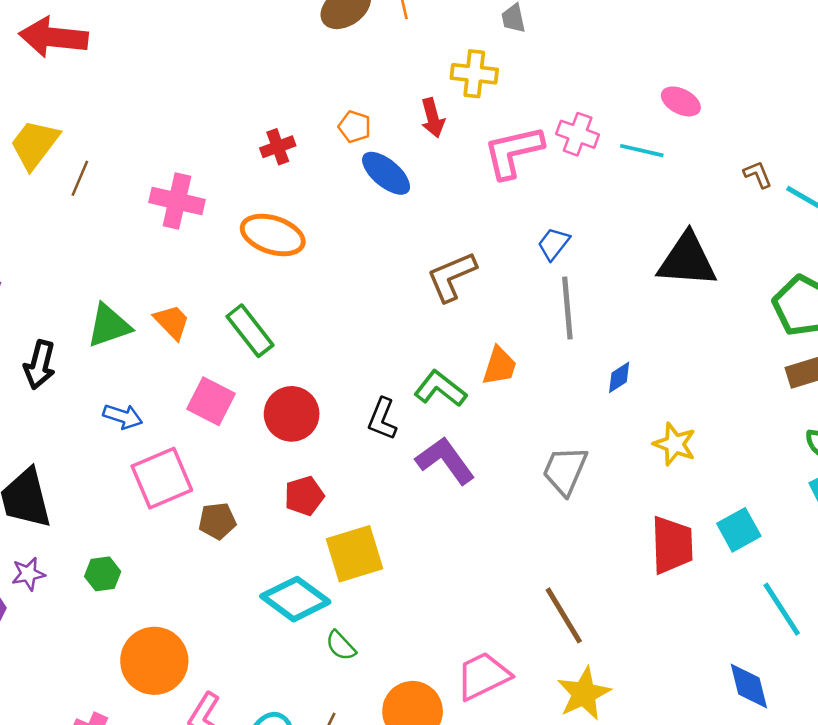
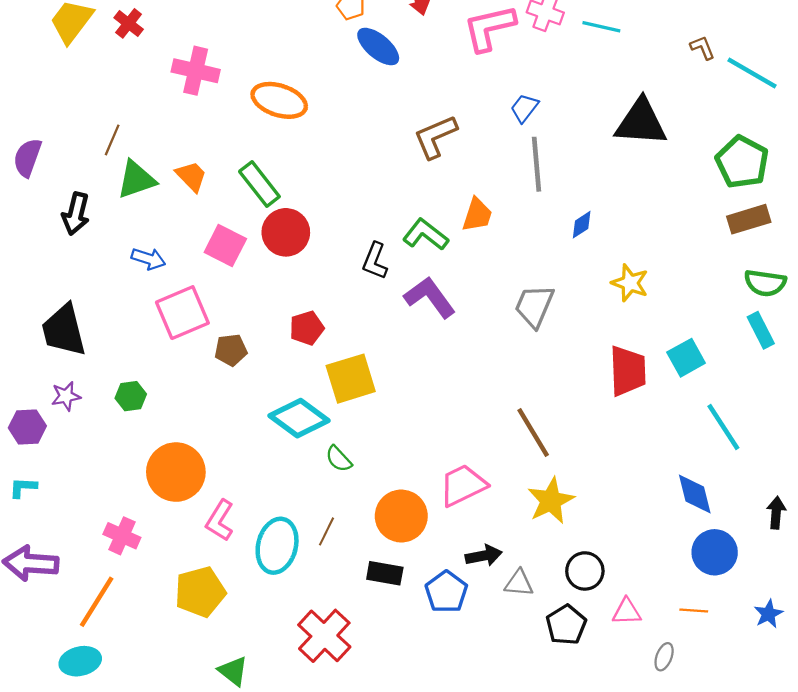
red cross: (278, 147) -> (129, 23), moved, turned -32
brown line: (80, 178) -> (112, 140), moved
red circle: (292, 414) -> (286, 232), moved

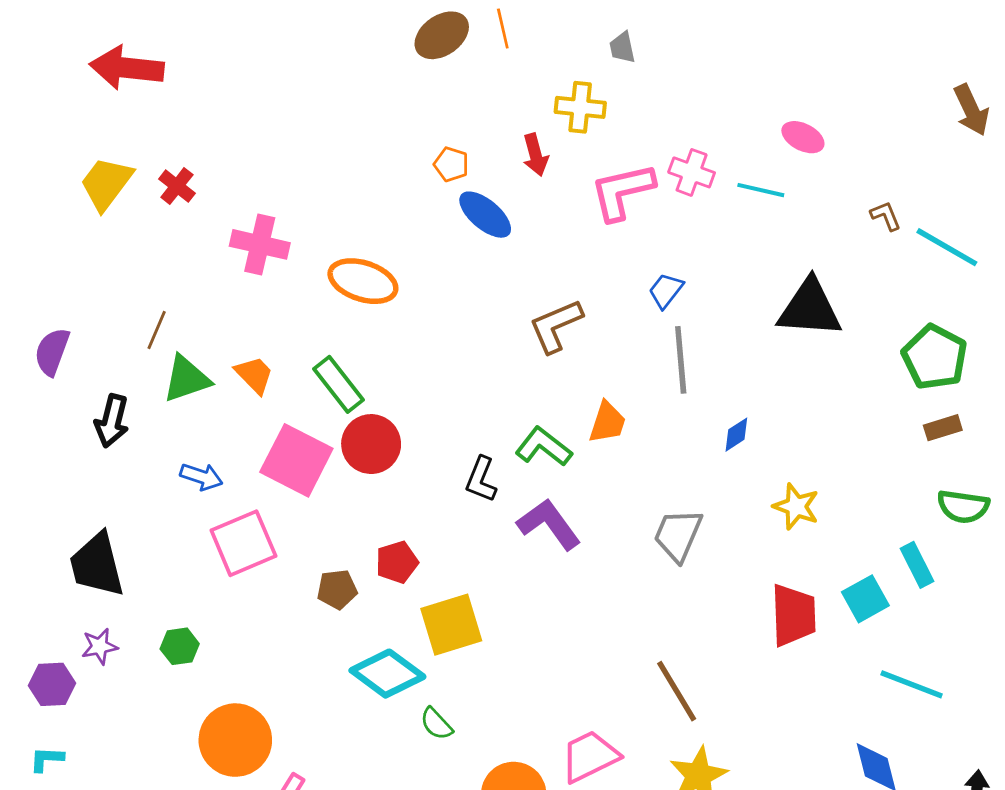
brown rectangle: (749, 219) -> (943, 428), size x0.7
pink square: (225, 246) -> (296, 460), size x1.4
cyan rectangle: (761, 330) -> (917, 565), moved
brown pentagon: (231, 350) -> (337, 589), moved
cyan line: (723, 427) -> (912, 684), turned -36

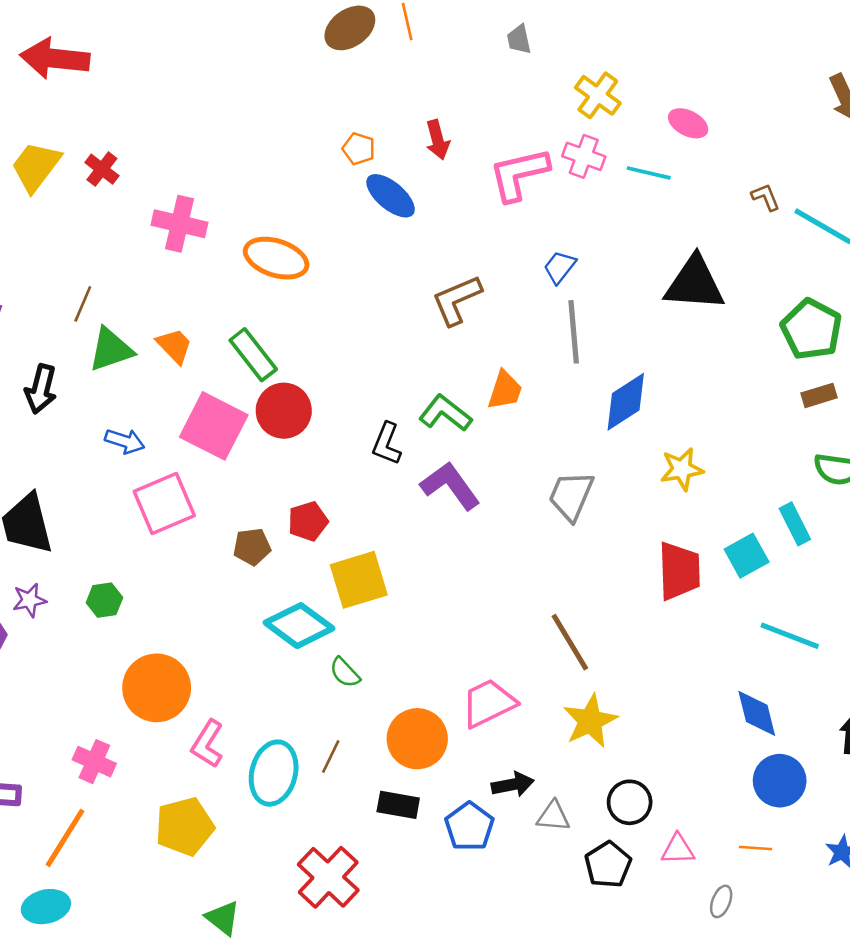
yellow cross: (580, 107) -> (598, 95), moved, turned 30
blue diamond: (736, 435) -> (626, 402), size x1.8
yellow star: (796, 506) -> (682, 469), turned -30

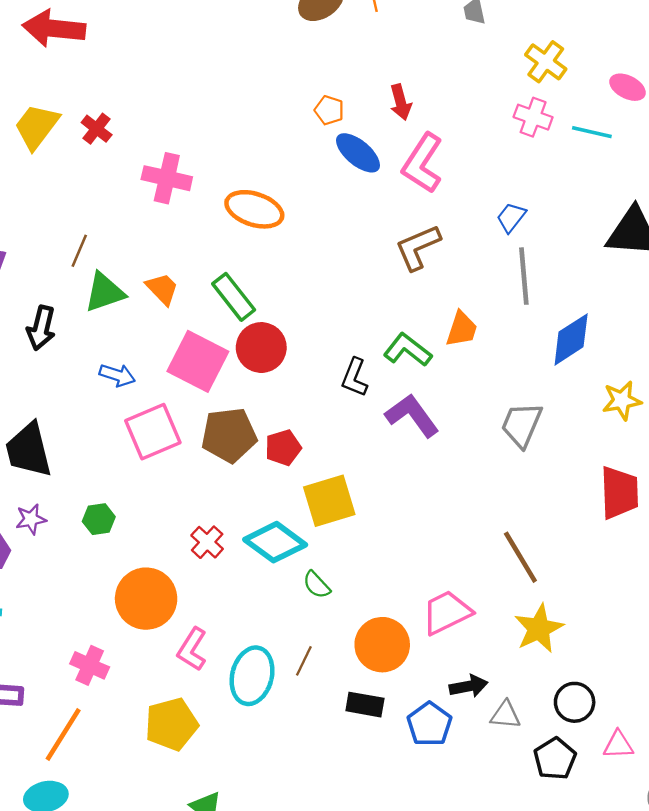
pink L-shape: (519, 174) -> (422, 163), moved, turned -44
brown pentagon: (252, 547) -> (229, 435), moved, size x1.6
red cross: (328, 877) -> (207, 542), moved, size x0.6

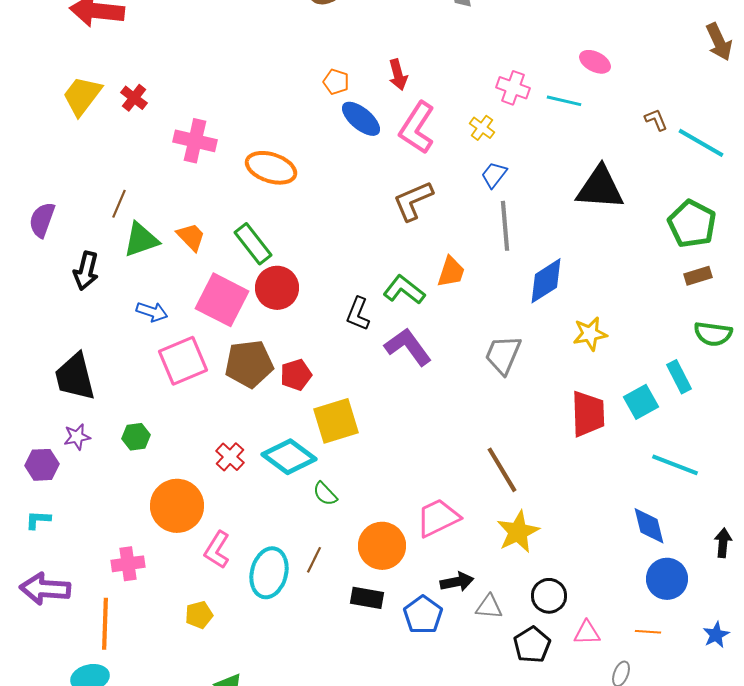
yellow cross: (546, 62) -> (482, 128), moved, size x0.7
pink cross: (90, 665) -> (128, 564), turned -32
yellow pentagon: (171, 724) -> (199, 615), size x0.6
orange line: (63, 735) -> (105, 624), turned -30

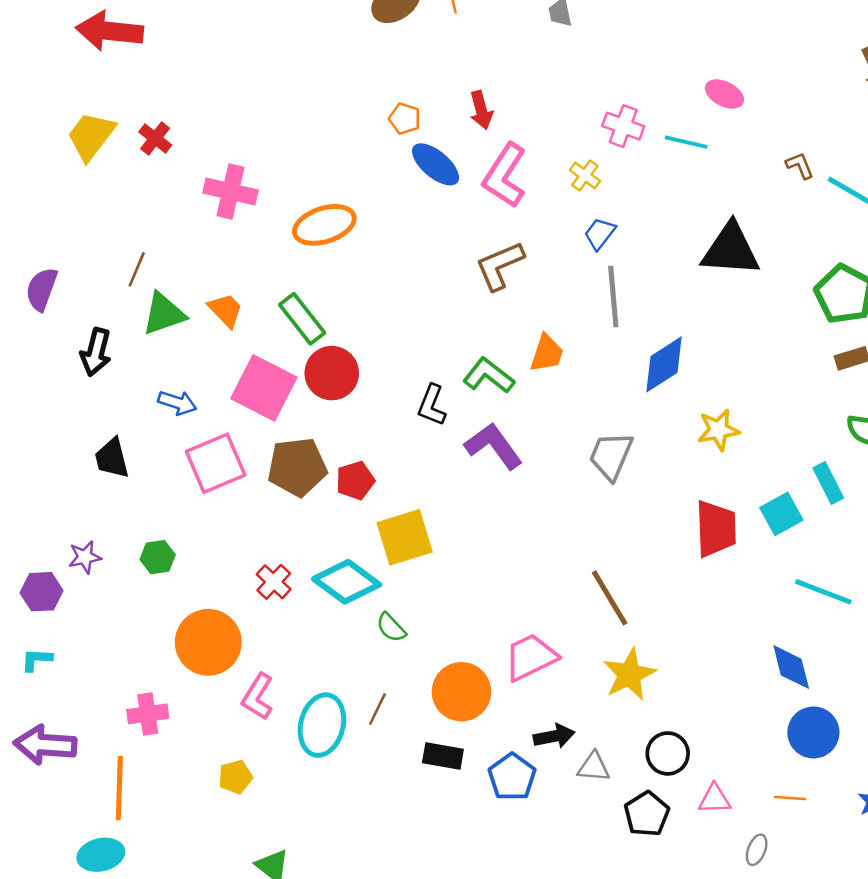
orange ellipse: (271, 168) -> (324, 225), turned -36
black trapezoid: (75, 377) -> (112, 458), moved, size x0.7

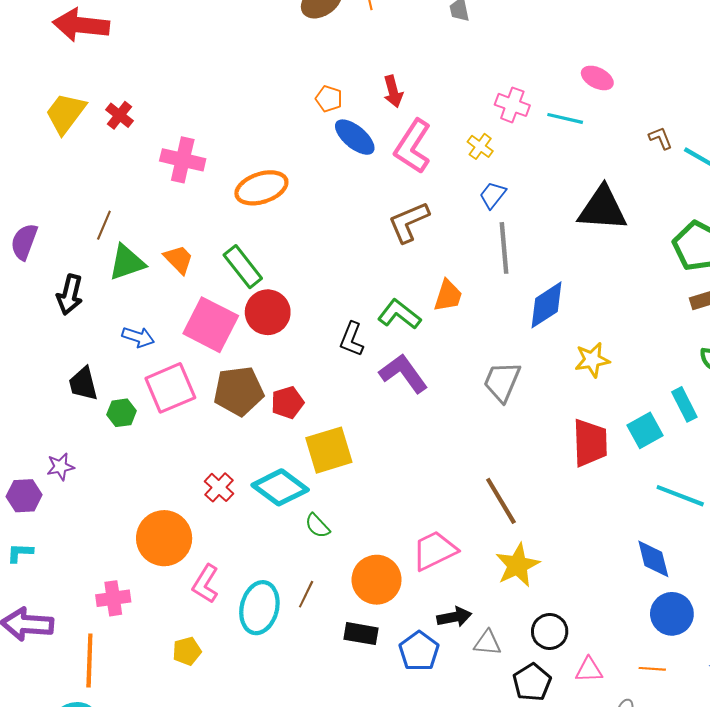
green hexagon: (158, 557) -> (122, 413), moved

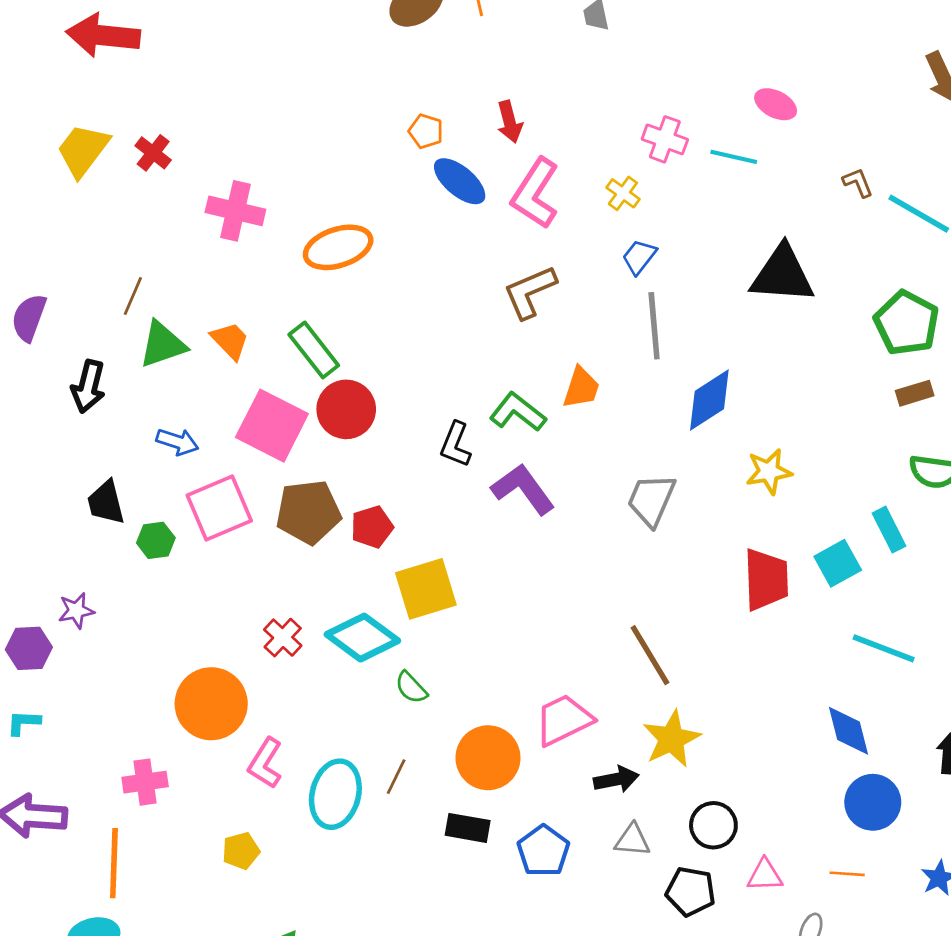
black arrow: (454, 617) -> (616, 779), moved
black pentagon: (532, 682) -> (690, 891), turned -30

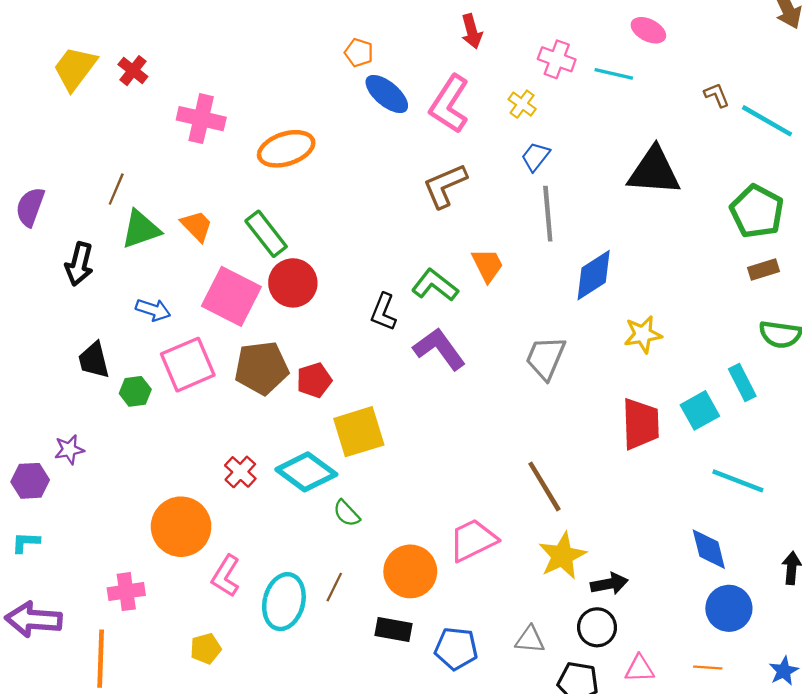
red arrow: (510, 122) -> (472, 31), moved
orange trapezoid: (581, 388) -> (487, 265), turned -45
black arrow: (616, 779) -> (609, 584), moved
blue pentagon: (543, 851) -> (456, 649), turned -30

